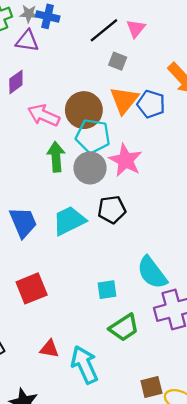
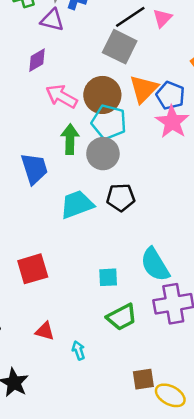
gray square: (118, 61) -> (120, 47), moved, size x1.8
pink star: (125, 160) -> (172, 122), moved
blue trapezoid: (23, 222) -> (34, 169), moved
cyan arrow: (85, 365) -> (78, 350), size x0.5

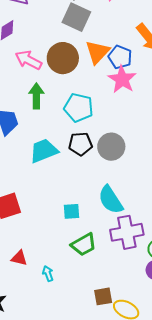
cyan pentagon: (109, 122) -> (79, 108), moved
gray circle: (103, 154) -> (111, 147), moved

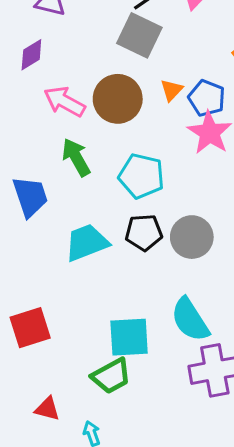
orange triangle: (97, 52) -> (172, 90), size x0.6
green arrow: (36, 96) -> (76, 157), turned -30
cyan square: (71, 211) -> (129, 337), size x1.6
green trapezoid: (84, 245) -> (111, 376), moved

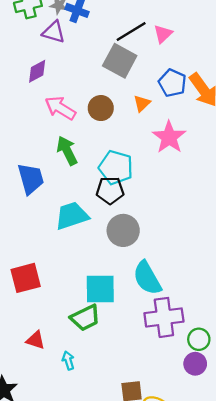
blue pentagon: (207, 98) -> (172, 83), moved
brown circle: (118, 99) -> (101, 108), size x0.7
black pentagon: (144, 232) -> (110, 190), moved
gray circle: (192, 237) -> (123, 230), moved

